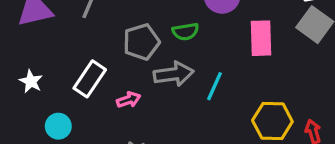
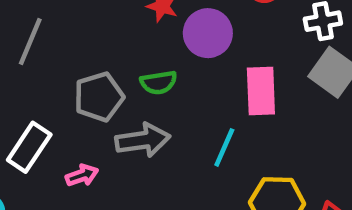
cyan line: (214, 86) -> (224, 147), moved

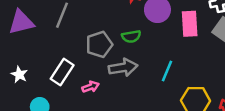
pink rectangle: (261, 91) -> (190, 24), moved

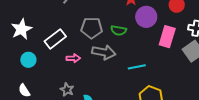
cyan line: (167, 71) -> (137, 67), turned 36
white star: (19, 75) -> (21, 29), size x1.5

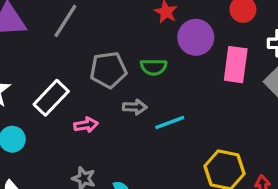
gray arrow: (104, 52) -> (135, 107), size x0.6
cyan line: (137, 67) -> (170, 122), moved

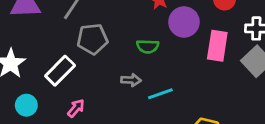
gray pentagon: (108, 70) -> (92, 39), moved
pink arrow: (86, 125) -> (76, 108), moved, turned -42

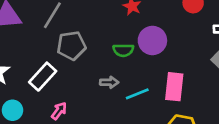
purple circle: (184, 22) -> (152, 40), moved
pink rectangle: (217, 46) -> (174, 87), moved

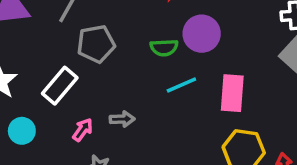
gray arrow: (109, 82) -> (122, 119), moved
cyan line: (137, 94) -> (181, 85), moved

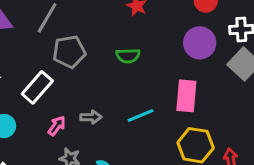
purple circle: (202, 34) -> (200, 43), moved
cyan line: (181, 85) -> (140, 115), moved

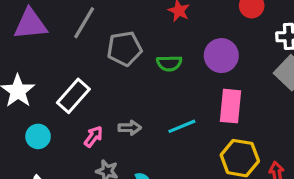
purple circle: (200, 43) -> (221, 56), moved
gray pentagon: (69, 52) -> (124, 49), moved

